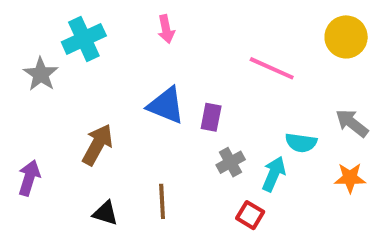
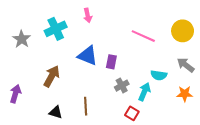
yellow circle: (346, 37) -> (183, 31), moved
cyan cross: (84, 39) -> (56, 29), moved

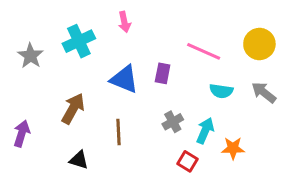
purple rectangle: (111, 62) -> (163, 73), moved
cyan semicircle: (159, 75) -> (221, 91), moved
orange star: (185, 94) -> (233, 148), moved
brown line: (86, 106) -> (119, 132), moved

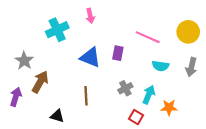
gray star: (30, 56) -> (24, 61), moved
gray arrow: (264, 92) -> (191, 67), turned -114
brown arrow: (73, 109) -> (40, 82), moved

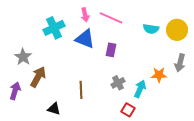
pink line: (148, 37) -> (111, 18), moved
blue triangle: (90, 57) -> (85, 39), moved
cyan semicircle: (160, 66) -> (151, 29), moved
orange star: (169, 107) -> (159, 75), moved

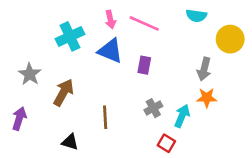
cyan semicircle: (151, 29) -> (196, 16), moved
gray arrow: (180, 63) -> (204, 69), moved
brown arrow: (38, 77) -> (63, 92), moved

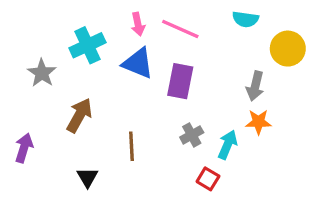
purple rectangle: (144, 65) -> (180, 81), size x1.5
gray star: (30, 74) -> (42, 73), moved
black triangle: (70, 142) -> (87, 177), turned 42

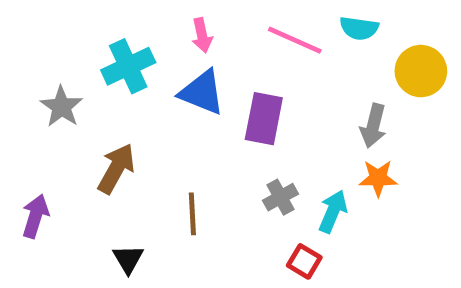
pink line: (180, 29) -> (295, 40), moved

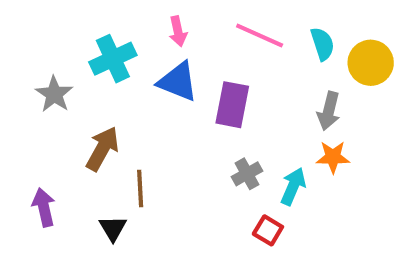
cyan semicircle: (359, 28) -> (322, 44), moved, turned -116
brown line: (192, 214) -> (140, 188), moved
purple arrow: (35, 216) -> (44, 207), moved, turned -30

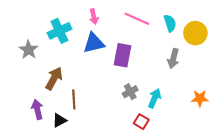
blue triangle: (178, 82) -> (94, 43), turned -35
orange star: (333, 157) -> (200, 98), moved
purple arrow: (44, 207) -> (37, 109), moved
black triangle: (113, 228) -> (59, 120), turned 32

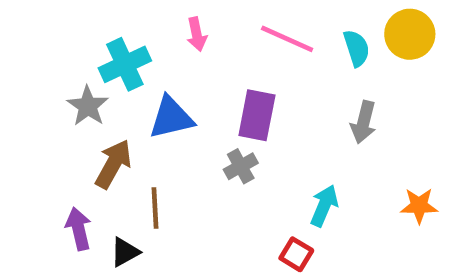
yellow circle: (195, 33) -> (410, 34), moved
blue triangle: (94, 43) -> (171, 118), moved
gray star: (29, 50) -> (88, 106), moved
gray cross: (130, 92) -> (241, 166), moved

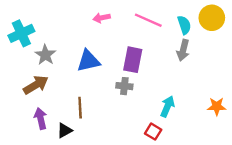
pink arrow: (197, 34) -> (102, 18), turned 91
cyan cross: (125, 64) -> (21, 33), moved
gray arrow: (363, 122) -> (183, 50), moved
brown arrow: (113, 164) -> (36, 85), moved, turned 30
gray cross: (241, 166) -> (124, 86), turned 35

